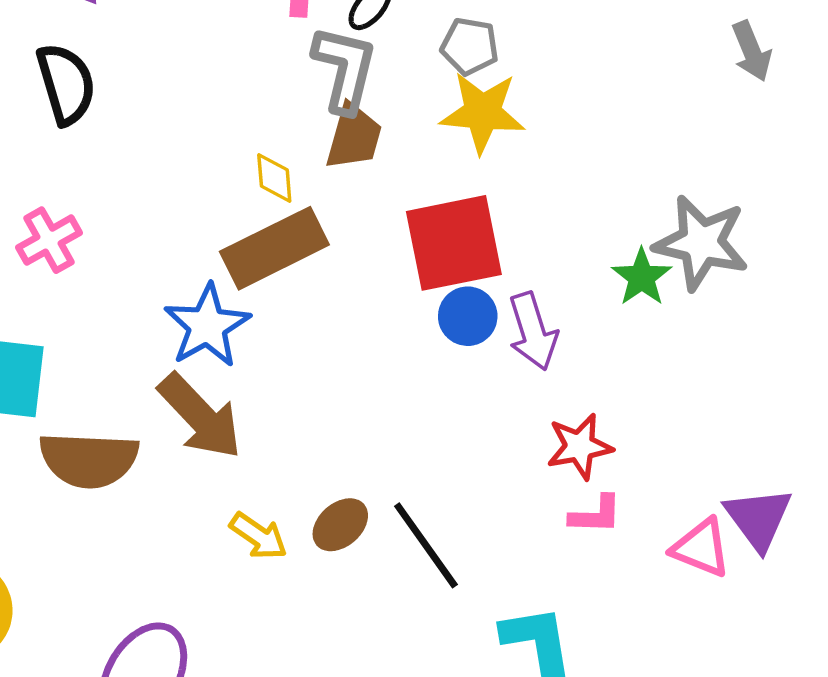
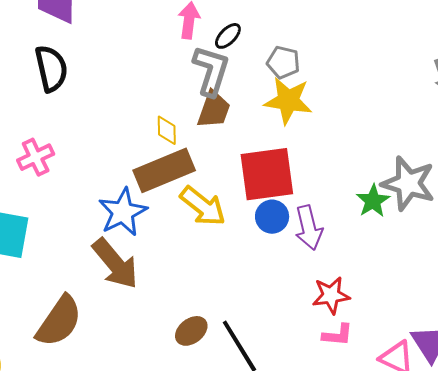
brown semicircle: (89, 460) -> (59, 321), moved, turned -62
yellow arrow: (258, 536) -> (203, 206), moved, size x1.4

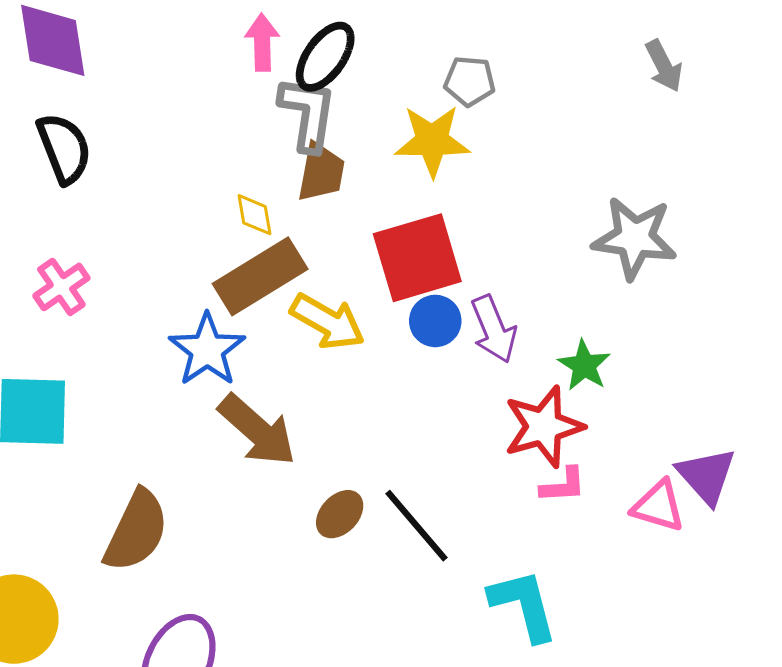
black ellipse: (228, 36) -> (325, 57), size x1.6
gray pentagon: (283, 62) -> (470, 81), moved
green star: (373, 201) -> (584, 365), moved
brown arrow: (115, 264) -> (257, 430), moved
red star: (331, 295) -> (544, 427), size x1.4

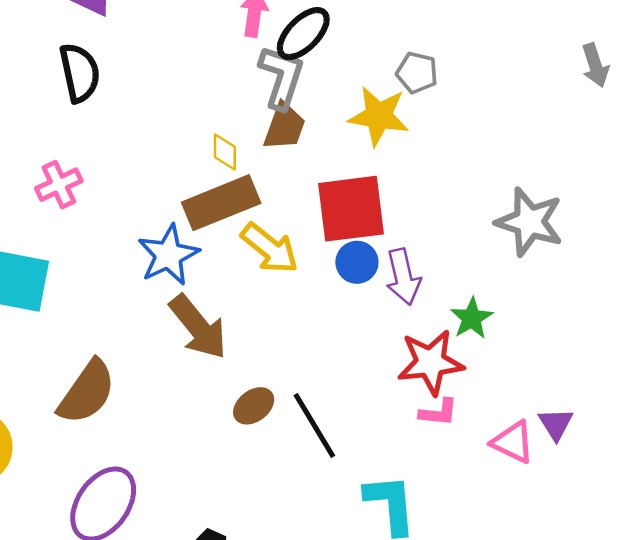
gray arrow: (664, 66) -> (595, 65), moved
purple triangle: (706, 476) -> (556, 424), size x0.7

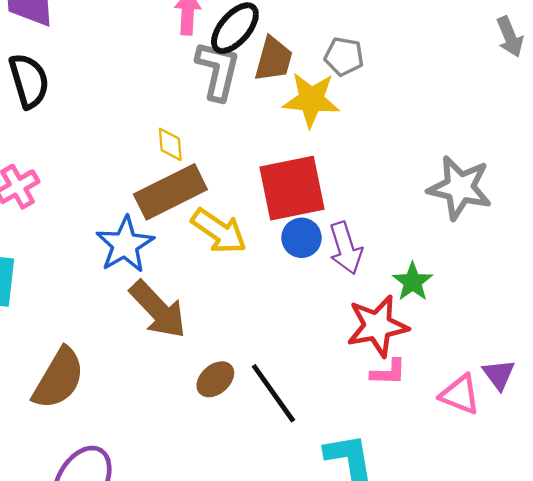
brown trapezoid: (284, 126) -> (274, 59), moved

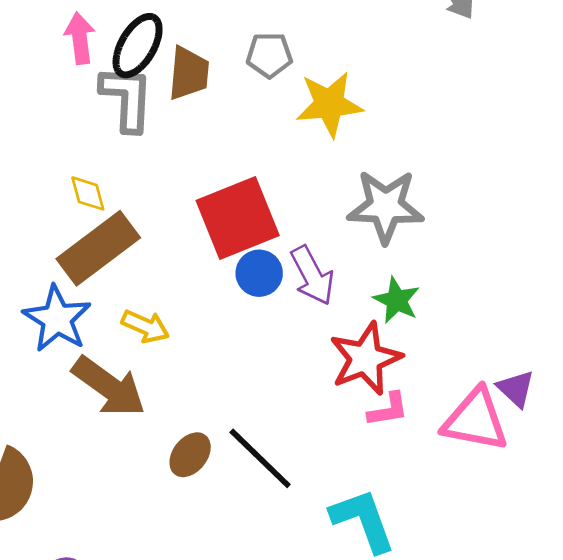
yellow star: (311, 100) -> (329, 104), moved
gray star: (460, 188) -> (386, 206), moved
yellow arrow: (219, 231) -> (145, 326), moved, size x0.7
pink triangle: (460, 395) -> (475, 420), size x1.4

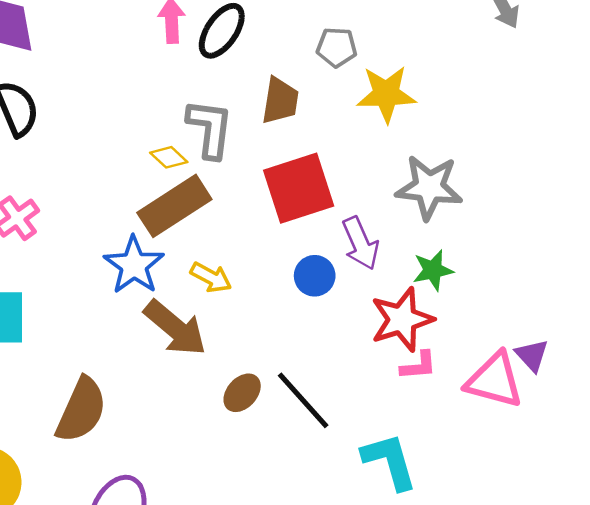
brown trapezoid: (189, 73) -> (280, 101), moved
gray L-shape: (127, 98) -> (210, 129), moved
yellow diamond: (88, 193) -> (169, 157), turned -36
blue circle: (259, 273) -> (315, 276), moved
green star: (397, 300) -> (433, 270), turned 30

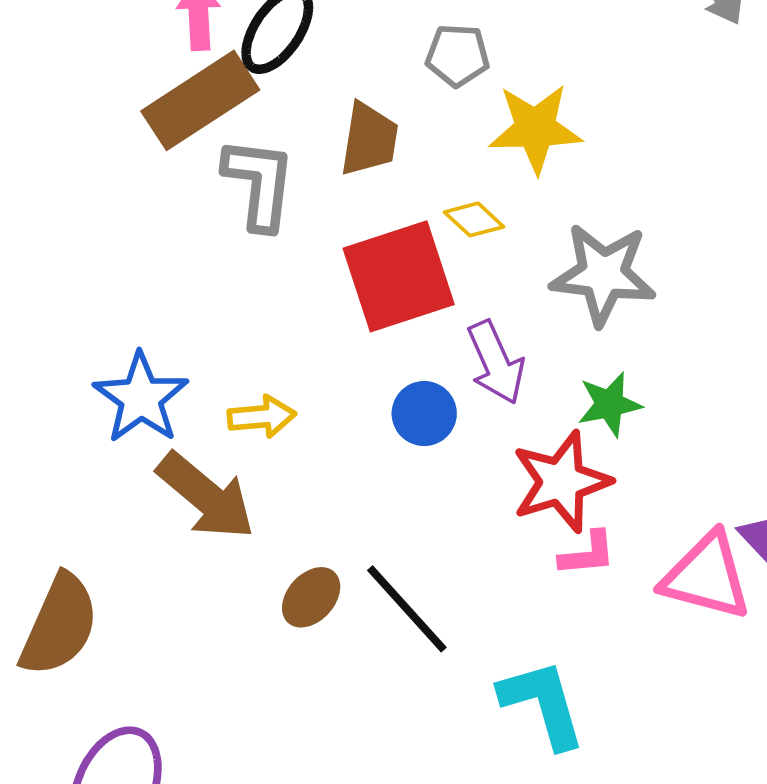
yellow diamond: (169, 157) -> (474, 219), moved
brown rectangle: (174, 206) -> (200, 100), moved
yellow arrow: (211, 277) -> (262, 417), turned -33

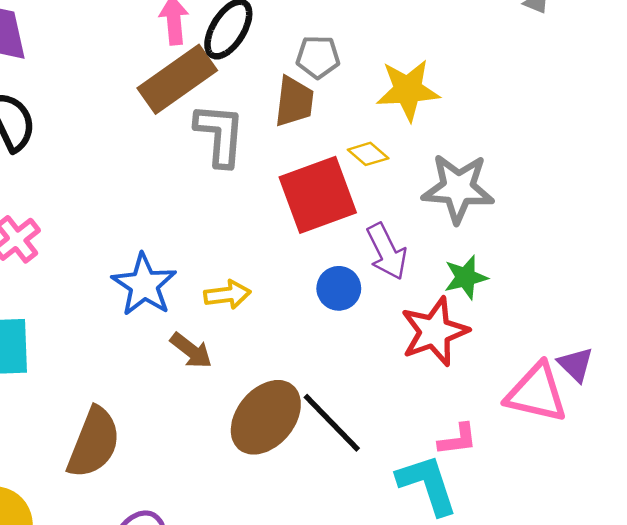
gray pentagon: (457, 55) -> (318, 57), moved
brown arrow: (206, 496) -> (191, 350), size x0.6
pink L-shape: (587, 554) -> (458, 439), moved
brown ellipse: (311, 597) -> (266, 417), size x1.8

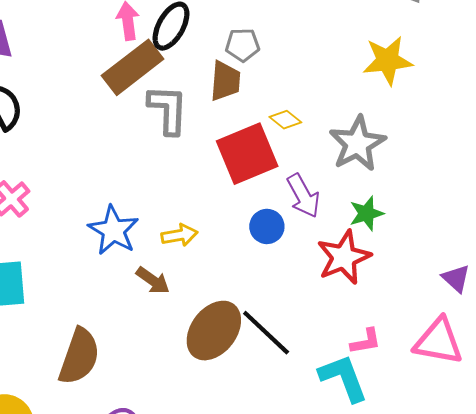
yellow star: (408, 90) -> (388, 61), moved
gray star: (458, 188) -> (357, 144), turned -30
pink triangle: (536, 393) -> (438, 341), moved

